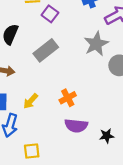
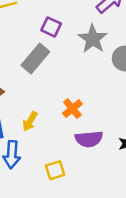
purple square: (50, 14) -> (51, 27), moved
yellow square: (32, 151) -> (55, 170), moved

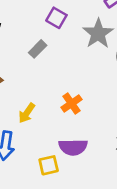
gray rectangle: (35, 59) -> (38, 49), size x0.6
purple semicircle: (89, 139) -> (73, 147), moved

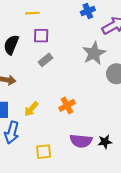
purple square: (56, 18) -> (41, 36), moved, turned -35
purple semicircle: (73, 147) -> (81, 141), moved

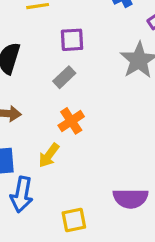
purple square: (41, 36) -> (72, 40), moved
orange cross: (67, 105) -> (71, 121), moved

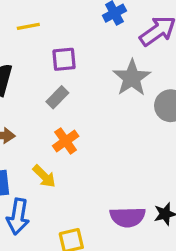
yellow arrow: (49, 155) -> (44, 176), turned -80

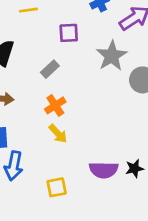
purple square: (64, 59) -> (69, 33), moved
yellow arrow: (44, 176) -> (58, 134), moved

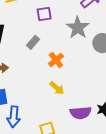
orange cross: (55, 105) -> (56, 60), moved
yellow arrow: (58, 134) -> (57, 88), moved

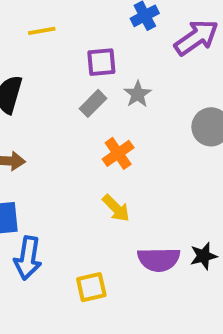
gray star: (78, 28) -> (138, 94), moved, size x0.6
gray rectangle: (33, 42) -> (93, 103), moved

